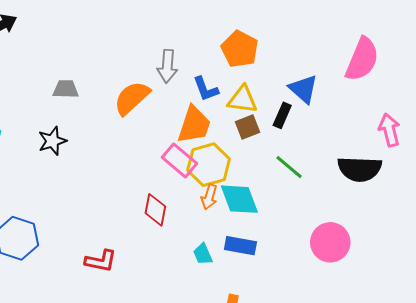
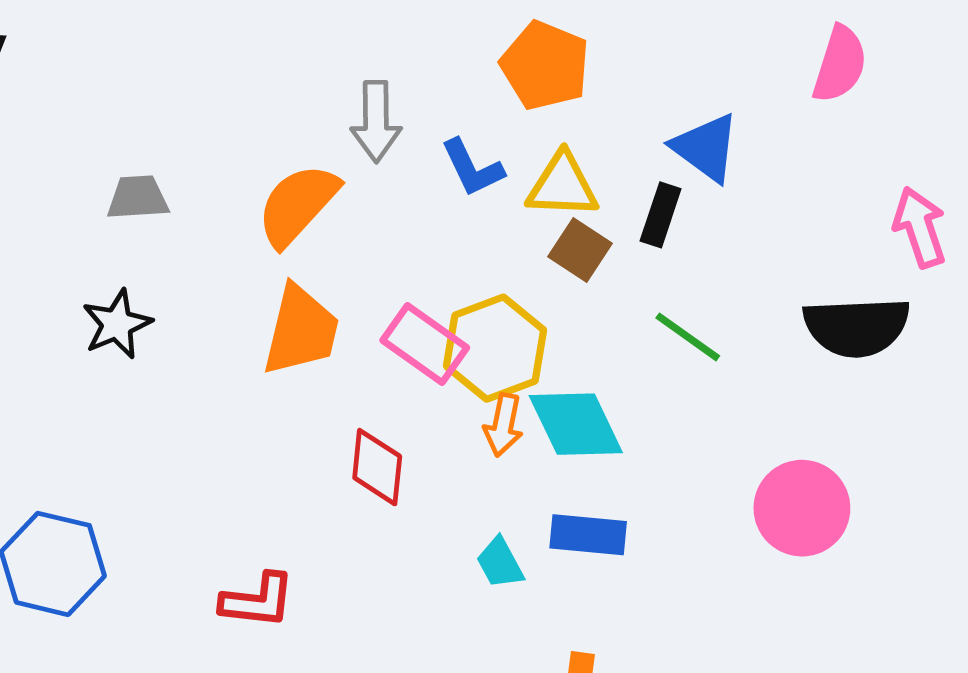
pink semicircle: (362, 59) -> (840, 64), size x0.7
orange trapezoid: (194, 125) -> (301, 330), moved
brown square: (247, 127) -> (580, 250), turned -30

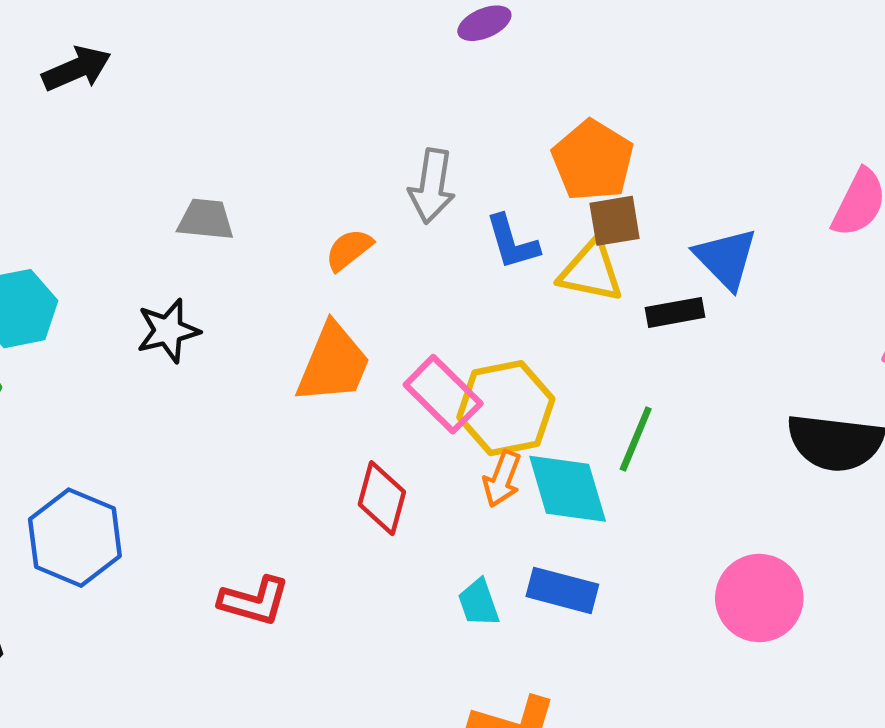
orange semicircle: (298, 205) -> (349, 250), size x0.6
black rectangle: (661, 215) -> (675, 312), turned 52
brown square: (580, 250) -> (615, 221), moved, turned 38
green line: (688, 337) -> (636, 439), moved, turned 68

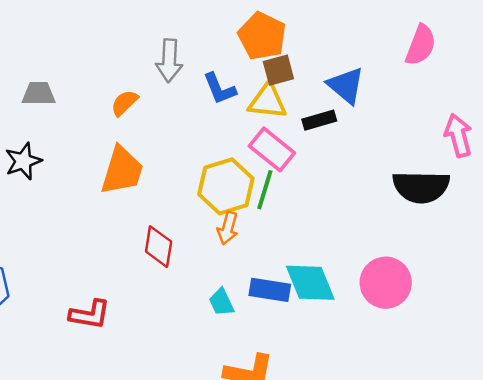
pink rectangle: (443, 394) -> (272, 149), moved
green line: (636, 439) -> (265, 190), moved
cyan diamond: (568, 489) -> (310, 283), moved

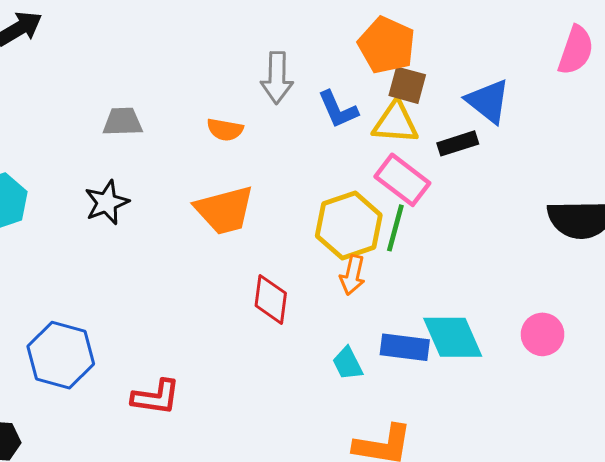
brown square: (278, 70) -> (407, 85), turned 32
orange semicircle: (124, 103) -> (225, 130), turned -124
orange trapezoid: (122, 170) -> (225, 210), turned 60
pink circle: (386, 283) -> (543, 334), size x0.7
red L-shape: (90, 314) -> (156, 397), moved

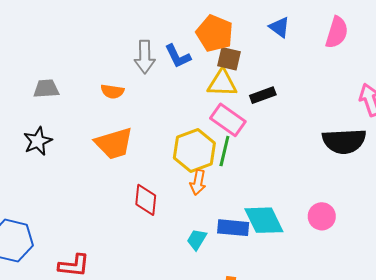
blue triangle: (488, 101) -> (279, 27), moved, size x0.7
blue L-shape: (338, 109) -> (178, 56), moved
cyan trapezoid: (348, 363) -> (197, 239), turned 60

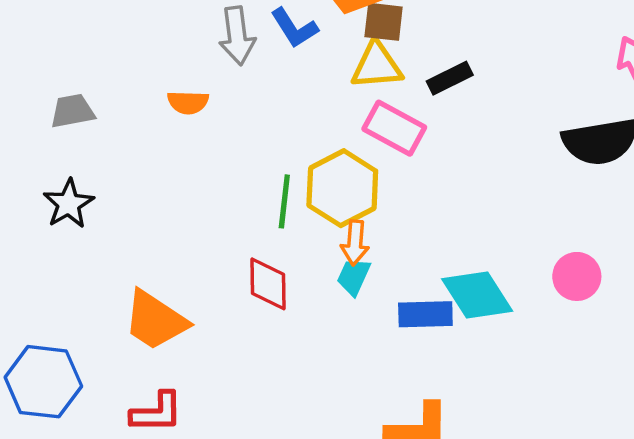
orange trapezoid: (114, 143) -> (155, 320), moved, turned 57
green line: (224, 151) -> (284, 201), moved
cyan trapezoid: (197, 239) -> (354, 277), moved

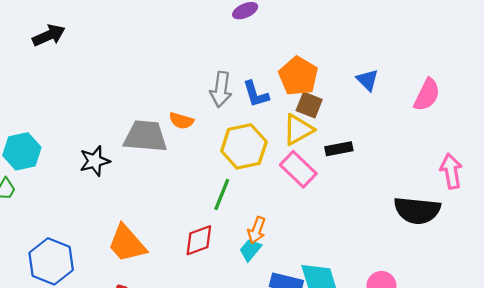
yellow triangle: (377, 65) -> (298, 130), turned -40
gray trapezoid: (72, 111) -> (145, 136), moved, size x1.6
yellow hexagon: (342, 188) -> (244, 146), moved
red diamond: (268, 284) -> (199, 240), turned 56

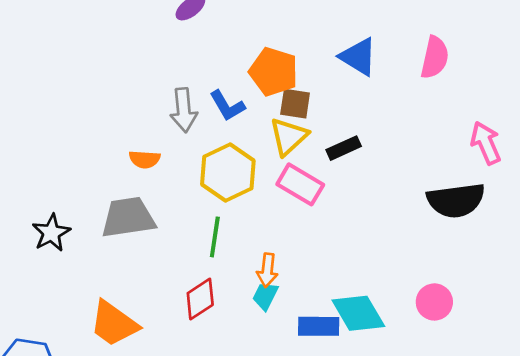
blue triangle: (367, 80) -> (358, 57), size x1.4
gray trapezoid: (145, 136) -> (128, 218), moved

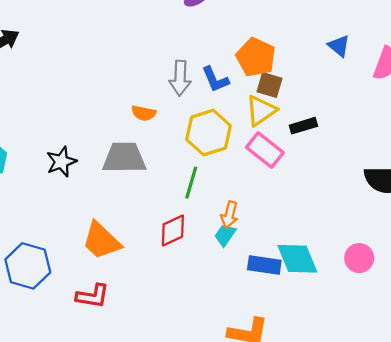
blue triangle: (358, 57) -> (339, 46), moved, size x0.7

